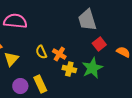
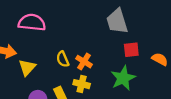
red square: (99, 44) -> (131, 50), turned 32
yellow cross: (69, 69) -> (82, 84), moved

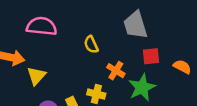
yellow semicircle: (63, 59) -> (91, 45), moved
orange cross: (84, 62) -> (116, 71), moved

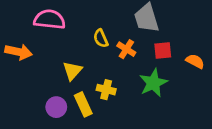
orange cross: (116, 71) -> (126, 49), moved
yellow triangle: (36, 76) -> (72, 71), moved

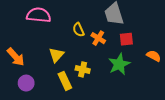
orange arrow: (19, 52) -> (16, 57), moved, turned 36
orange semicircle: (195, 61) -> (154, 56), moved
purple circle: (56, 107) -> (26, 83), moved

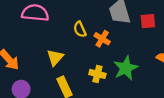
red square: (126, 39) -> (148, 21), moved
yellow cross: (83, 69) -> (97, 74), moved

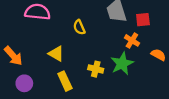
orange cross: (102, 39) -> (132, 40), moved
yellow triangle: (55, 58) -> (56, 54), turned -42

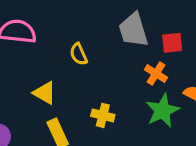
green star: (122, 64) -> (162, 111), moved

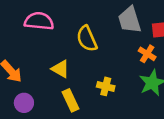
yellow semicircle: (79, 54) -> (87, 39), size x1.5

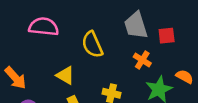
orange cross: (147, 54) -> (142, 60), moved

